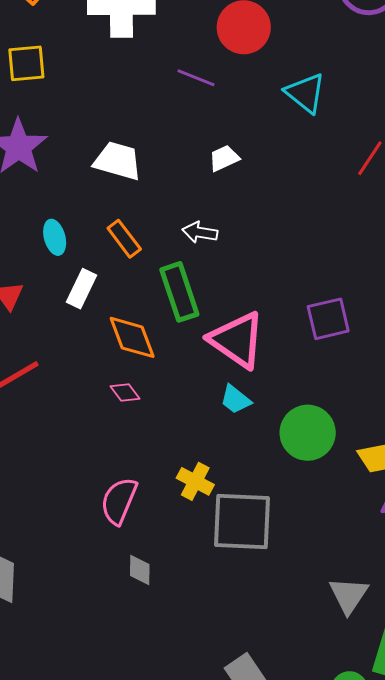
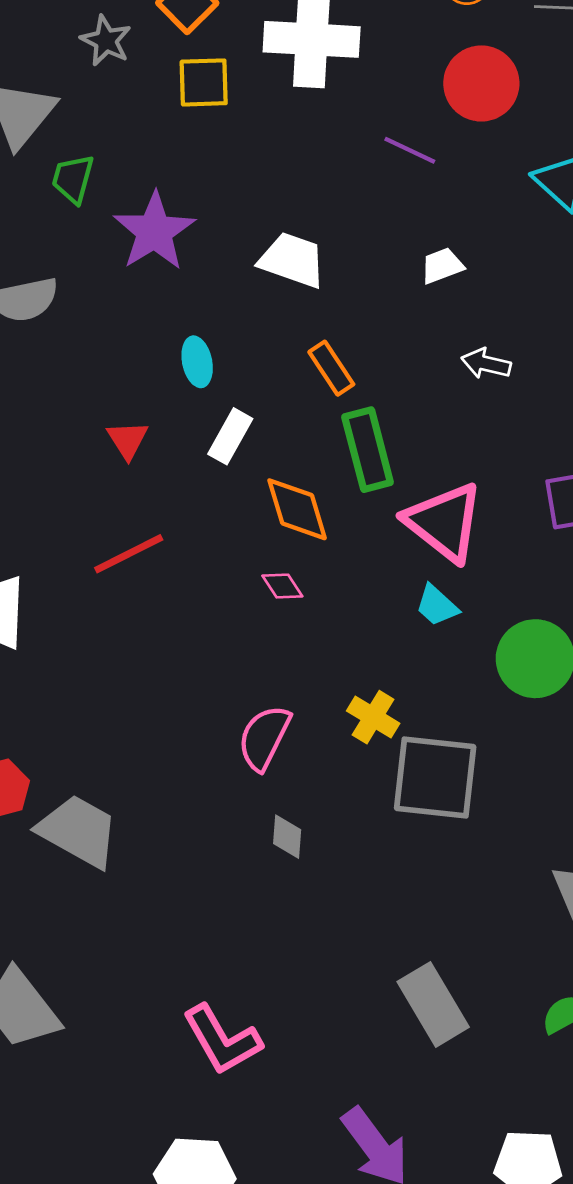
yellow square: (26, 63) -> (204, 82), moved
white arrow: (200, 232) -> (486, 364), moved
orange rectangle: (124, 239) -> (331, 368), moved

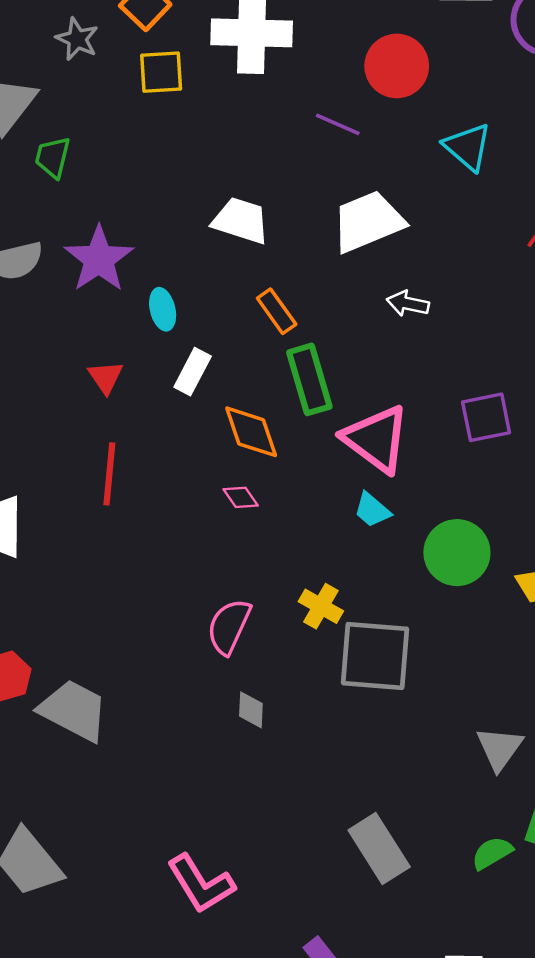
purple star: (154, 231) -> (99, 259), moved
white trapezoid: (442, 266) -> (368, 222), size x2.0
red line: (129, 554) -> (109, 474), turned -56

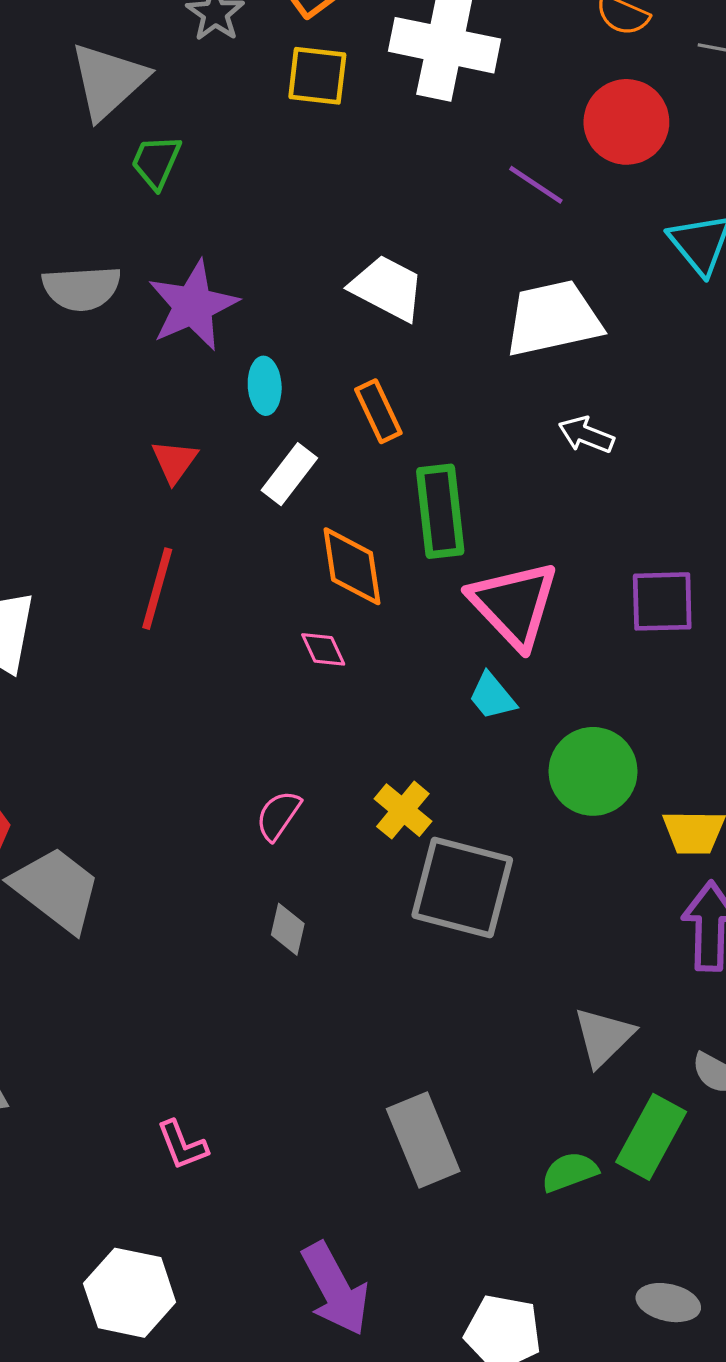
orange rectangle: (277, 311) -> (378, 411), moved
pink semicircle: (229, 626) -> (278, 815), size x0.7
pink L-shape: (201, 884) -> (182, 1145), size x0.6

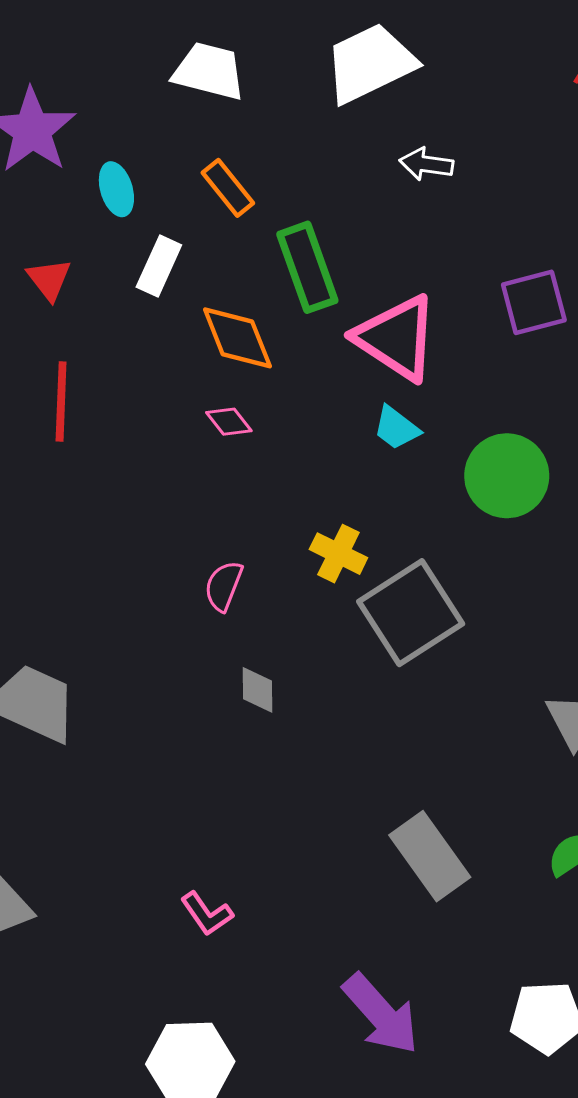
gray square: (462, 888) -> (411, 613), turned -34

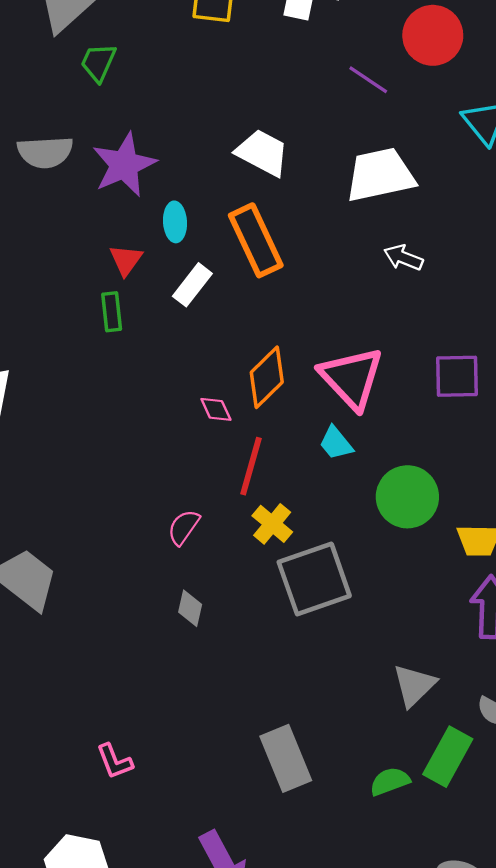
orange rectangle: (228, 188) -> (256, 240), size x1.6
green rectangle: (307, 267) -> (112, 312), moved, size x0.6
red triangle: (49, 279) -> (126, 260), moved
orange diamond: (237, 338) -> (267, 377), moved, turned 54
red line: (61, 402) -> (251, 466), moved

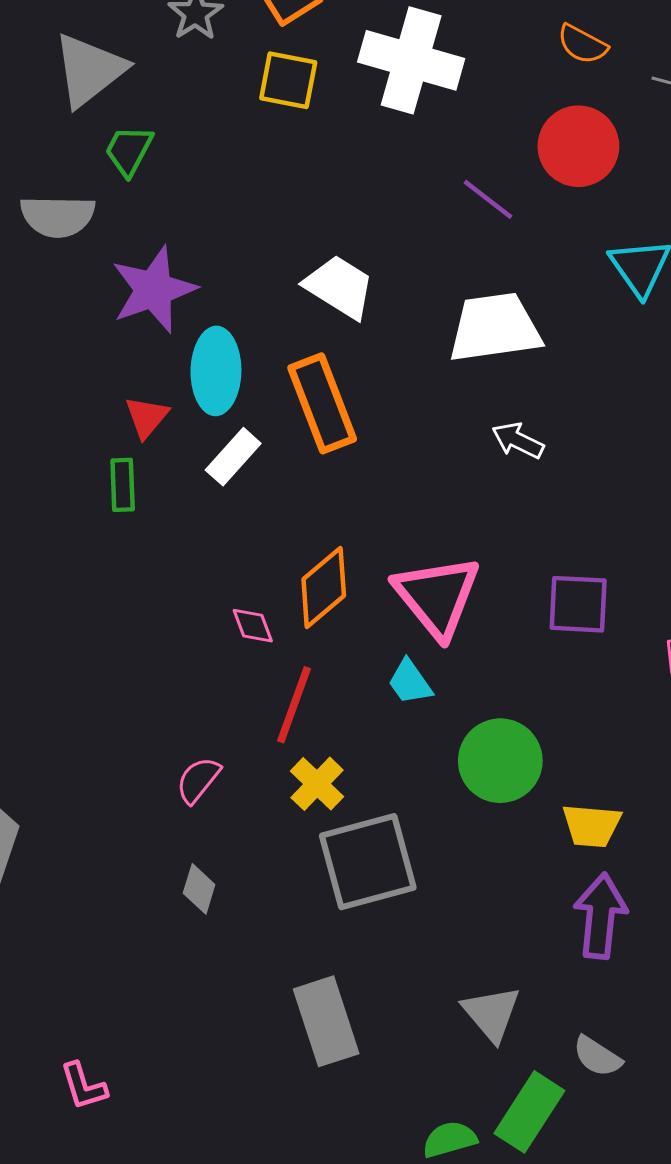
gray semicircle: (45, 152) -> (58, 216), moved
cyan ellipse: (175, 222) -> (216, 371), size x1.6
gray triangle: (414, 685) -> (491, 1013), turned -30
gray rectangle: (286, 758) -> (326, 1021), moved

